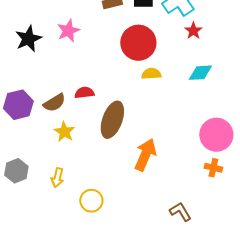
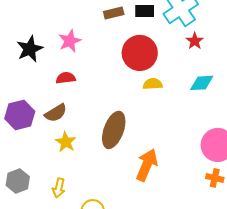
red semicircle: (84, 93) -> (66, 78), moved

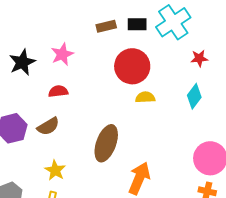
red star: (195, 41) -> (199, 58), moved, turned 30
cyan diamond: (202, 83) -> (194, 96), turned -50
yellow star: (66, 142) -> (55, 170), moved

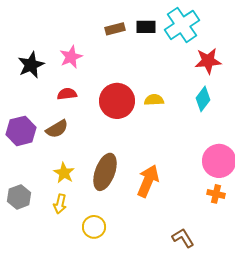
red star: (199, 58) -> (208, 61), size x1.5
red circle: (132, 66) -> (117, 101), moved
brown ellipse: (106, 143) -> (105, 172), moved

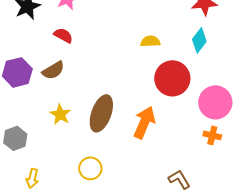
red semicircle: (67, 94) -> (63, 35), turned 36
red circle: (117, 101) -> (172, 78), moved
yellow arrow: (60, 204) -> (32, 178), moved

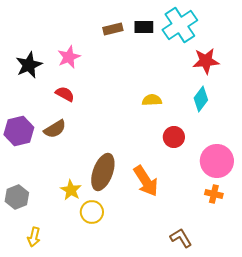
red circle: (172, 78) -> (174, 137), size x0.6
yellow star: (60, 114) -> (71, 190), moved
orange arrow: (144, 122) -> (146, 181), turned 124
yellow circle: (90, 168) -> (92, 212), moved

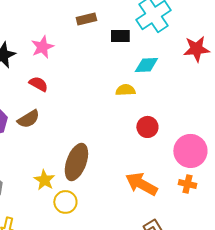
black rectangle: (144, 27) -> (120, 36), moved
red star: (206, 61) -> (196, 49), moved
cyan diamond: (201, 99) -> (146, 65), moved, turned 50
orange arrow: (146, 181) -> (141, 184), moved, turned 152

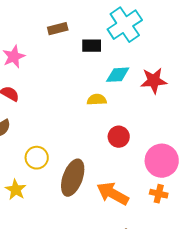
red star: (196, 49) -> (154, 81), moved
brown ellipse: (76, 162) -> (73, 178), moved
yellow circle: (65, 202) -> (37, 158), moved

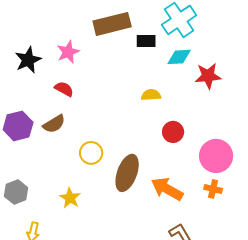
brown rectangle: (58, 29) -> (112, 24), size x1.8
cyan diamond: (118, 75) -> (179, 57), moved
yellow star: (16, 190) -> (70, 198), moved

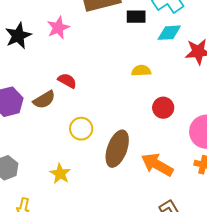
red semicircle: (64, 89) -> (67, 81), moved

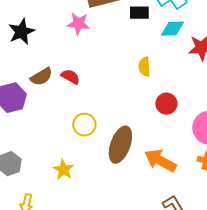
pink star: (58, 28) -> (78, 24), moved, turned 30
yellow semicircle: (141, 71) -> (144, 67), turned -90
brown semicircle: (44, 100) -> (41, 77), moved

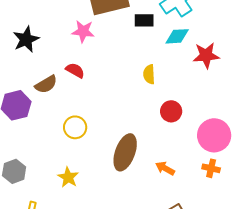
red semicircle: (70, 77) -> (75, 70), moved
yellow circle: (84, 125) -> (75, 127), moved
orange arrow: (160, 161) -> (165, 168), size x0.6

